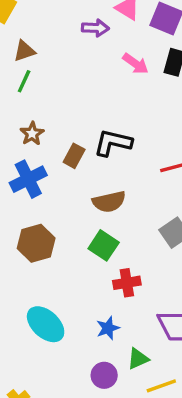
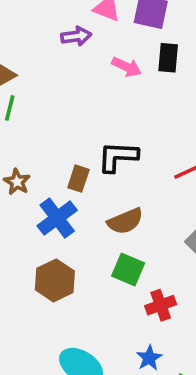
brown star: (32, 134) -> (17, 182), moved
blue cross: (28, 179) -> (57, 218), moved

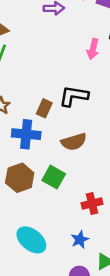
pink arrow: (127, 67) -> (93, 49), moved, turned 72
blue cross: (57, 218) -> (26, 134), turned 36
green square: (128, 270) -> (54, 177), moved

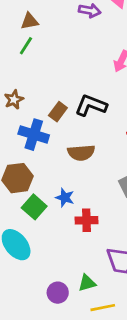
green square: (54, 177) -> (34, 207), moved
blue star: (80, 240) -> (65, 198), moved, turned 30

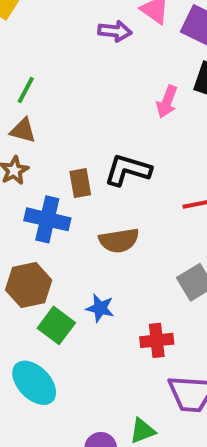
brown triangle: (30, 21) -> (23, 130), moved, turned 30
brown rectangle: (58, 112) -> (80, 183), turned -42
red cross: (86, 220) -> (157, 340), moved

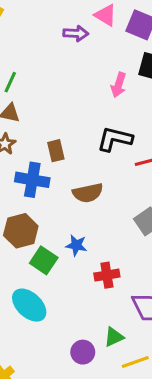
black L-shape: (128, 170) -> (115, 139), moved
red cross: (157, 340) -> (107, 275), moved

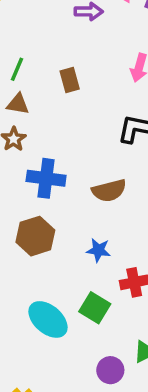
brown rectangle: (56, 151) -> (70, 80), moved
green square: (44, 260) -> (95, 308), moved

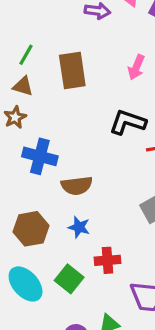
brown rectangle: (70, 80) -> (72, 70), size x1.6
brown semicircle: (109, 191) -> (77, 186), moved
brown hexagon: (35, 236) -> (31, 229), moved

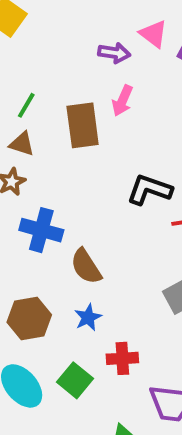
pink arrow: (136, 67) -> (122, 101), moved
brown semicircle: (77, 186) -> (86, 266), turned 64
blue star: (79, 227) -> (88, 317), turned 30

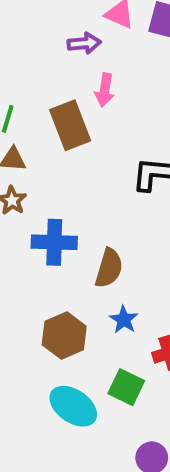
brown semicircle: (86, 266) -> (109, 268), turned -117

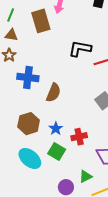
blue star: (124, 320) -> (56, 129), moved

